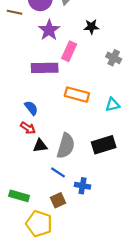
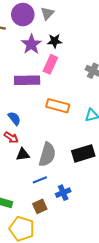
black star: (91, 27) -> (55, 41), moved
blue line: (58, 172) -> (40, 180), turned -56
blue cross: (82, 186) -> (63, 193), turned -32

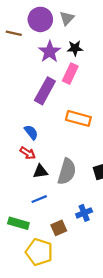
purple rectangle: (27, 80) -> (45, 91), turned -60
blue line: (40, 180) -> (39, 199), moved

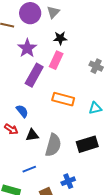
purple star: (50, 52) -> (27, 48), moved
red arrow: (28, 153) -> (11, 129), moved
black triangle: (40, 171) -> (32, 135), moved

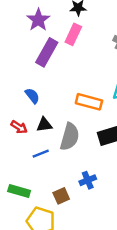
orange rectangle: (63, 99) -> (89, 102), moved
red arrow: (11, 129) -> (19, 127), moved
blue line: (29, 169) -> (41, 154), moved

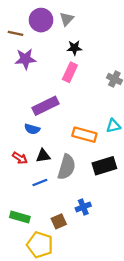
purple star: (38, 20) -> (25, 59), moved, turned 30
purple rectangle: (47, 52) -> (45, 106), moved, turned 35
blue semicircle: (32, 96) -> (32, 129), turned 144

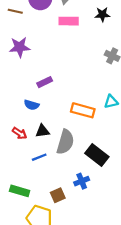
black star: (74, 48) -> (102, 15), moved
purple star: (25, 59) -> (20, 47), moved
pink rectangle: (70, 72) -> (69, 21), moved, turned 66
purple rectangle: (45, 106) -> (45, 82), size x0.6
black rectangle: (104, 166) -> (97, 155), moved, turned 55

